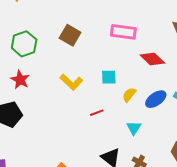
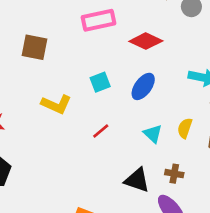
yellow semicircle: (129, 95) -> (185, 128), moved
blue ellipse: (156, 99) -> (143, 86), moved

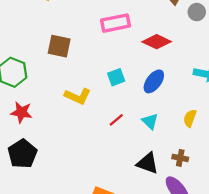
cyan triangle: (153, 134) -> (150, 121), moved

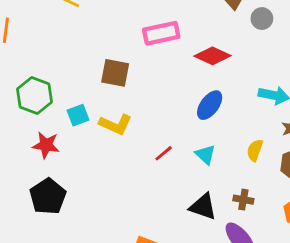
brown square: (59, 46) -> (115, 73), moved
cyan square: (116, 77) -> (78, 115), moved

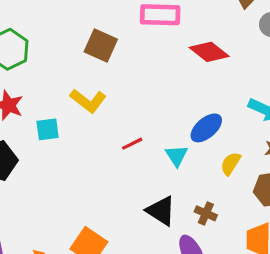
blue ellipse: (210, 105) -> (206, 128), moved
cyan square: (78, 115) -> (48, 129), moved

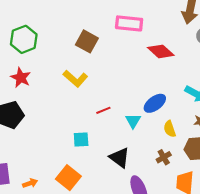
cyan square: (48, 129) -> (81, 140), moved
yellow semicircle: (231, 164) -> (170, 129), turned -56
brown cross: (206, 213) -> (164, 157), moved, turned 32

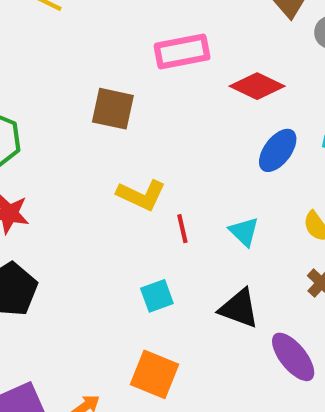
yellow L-shape: (75, 79) -> (141, 195), moved
blue ellipse: (155, 103) -> (278, 150), moved
red line: (103, 110) -> (182, 229), turned -64

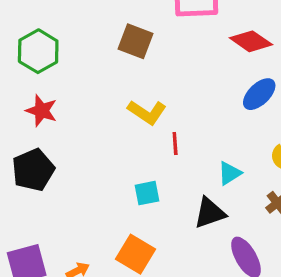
cyan triangle: (244, 232) -> (230, 173), moved, turned 35
black triangle: (239, 308) -> (210, 213), turned -48

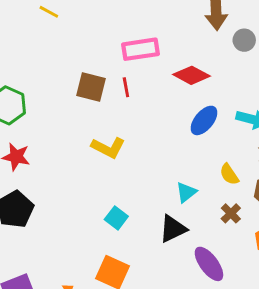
red line: (175, 144) -> (126, 87), moved
cyan square: (147, 193) -> (116, 218), turned -35

